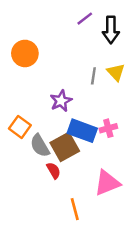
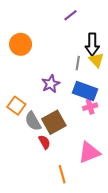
black arrow: (111, 30) -> (92, 44), moved
blue rectangle: (82, 131) -> (85, 91), moved

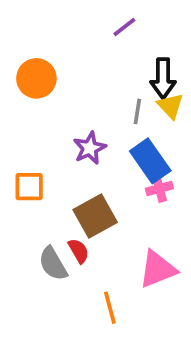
blue rectangle: (85, 91) -> (150, 161), turned 35
orange square: (16, 106) -> (29, 187), turned -36
gray semicircle: (33, 121) -> (53, 264), moved

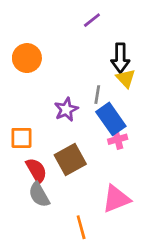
gray line: (137, 111) -> (97, 95), moved
red semicircle: (79, 251) -> (36, 170), moved, size x1.4

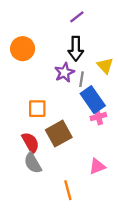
black arrow: (120, 58) -> (76, 49), moved
purple star: (66, 109) -> (64, 72), moved
orange square: (21, 138) -> (37, 109), moved
pink triangle: (116, 199) -> (97, 166), size x0.7

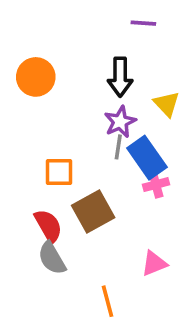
purple line: (77, 17) -> (143, 23), moved, turned 42
purple star: (64, 72) -> (120, 122), moved
gray line: (81, 79) -> (118, 147), moved

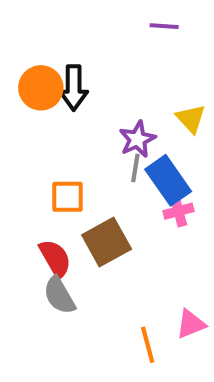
black arrow: (120, 77) -> (74, 88), moved
pink triangle: (154, 263) -> (191, 324), moved
orange line: (107, 301) -> (148, 345), moved

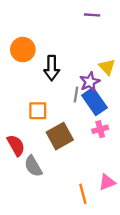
black arrow: (74, 88) -> (52, 68), moved
purple star: (137, 139) -> (90, 82), moved
pink cross: (179, 211) -> (100, 129), moved
red semicircle: (55, 258) -> (16, 145), moved

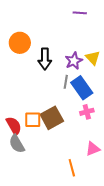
purple star: (90, 82) -> (74, 61), moved
orange square: (38, 111) -> (33, 120), moved
gray semicircle: (33, 166) -> (17, 144), moved
pink triangle: (107, 182) -> (93, 149), moved

